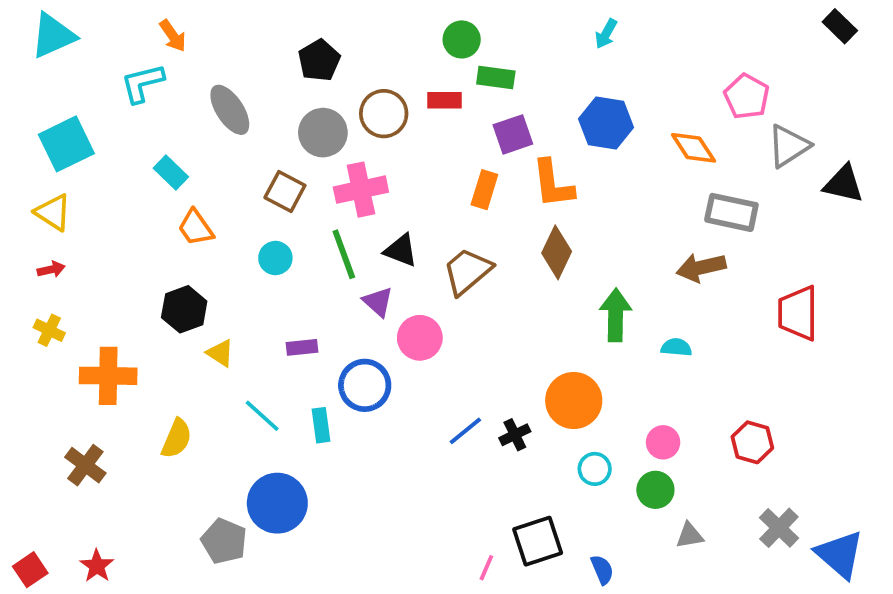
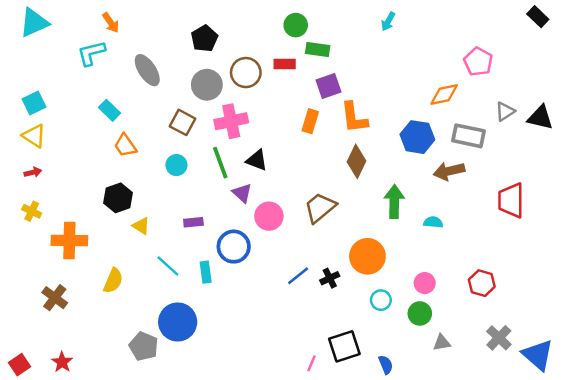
blue hexagon: (606, 123) -> (417, 137), moved
cyan square: (66, 144) -> (34, 103), moved, size x0.7
gray triangle: (788, 146) -> (505, 111), moved, size x0.7
orange diamond: (693, 148) -> (444, 94), turned -68
brown trapezoid: (467, 271) -> (320, 208), moved

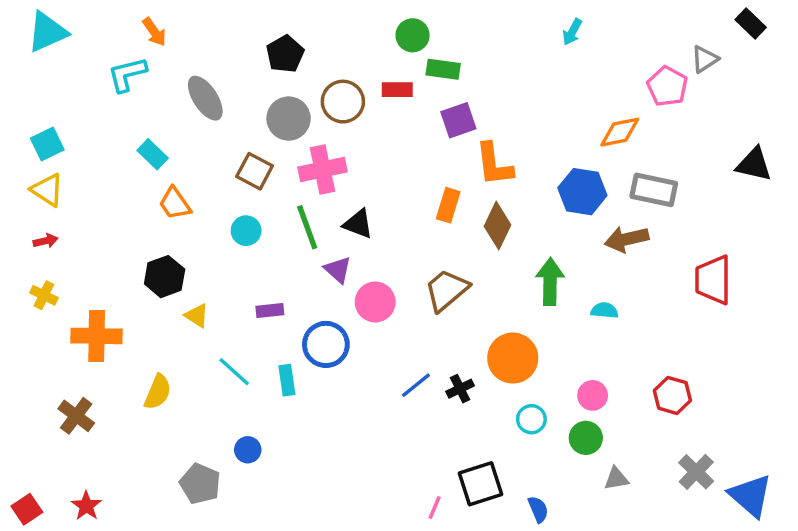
cyan arrow: (388, 21) -> (572, 32), moved
gray triangle: (505, 111) -> (705, 59), moved
orange rectangle: (310, 121) -> (448, 205), moved
blue circle: (178, 322) -> (248, 450), size x0.5

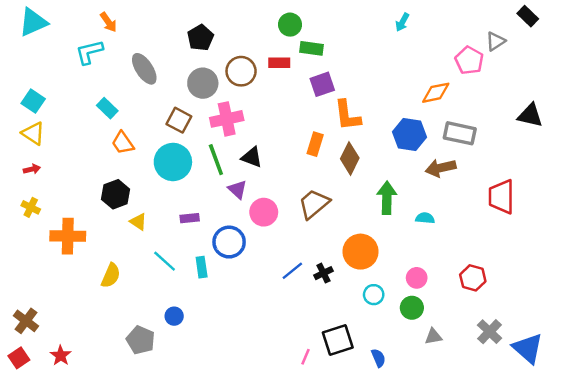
cyan square: (47, 144) -> (33, 101), turned -30
cyan circle: (246, 231) -> (173, 162), size x1.8
brown cross: (76, 416) -> (26, 321), moved

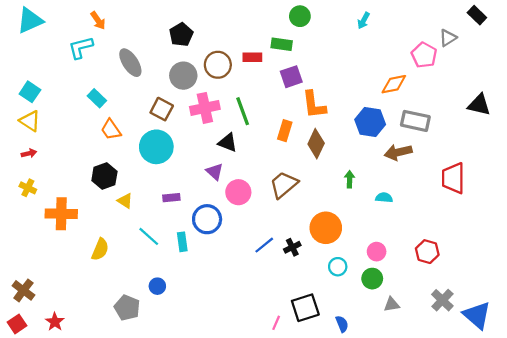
green circle: (290, 25) -> (300, 16), moved
green line: (216, 160) -> (243, 111), moved
green arrow: (387, 198) -> (350, 179), size x0.6

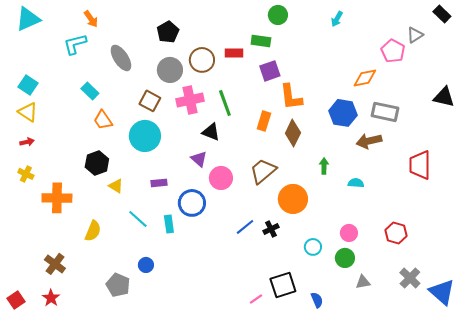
orange circle: (326, 228) -> (293, 199), moved
brown cross: (23, 290) -> (55, 264), moved
pink line: (276, 323) -> (256, 299), turned 32

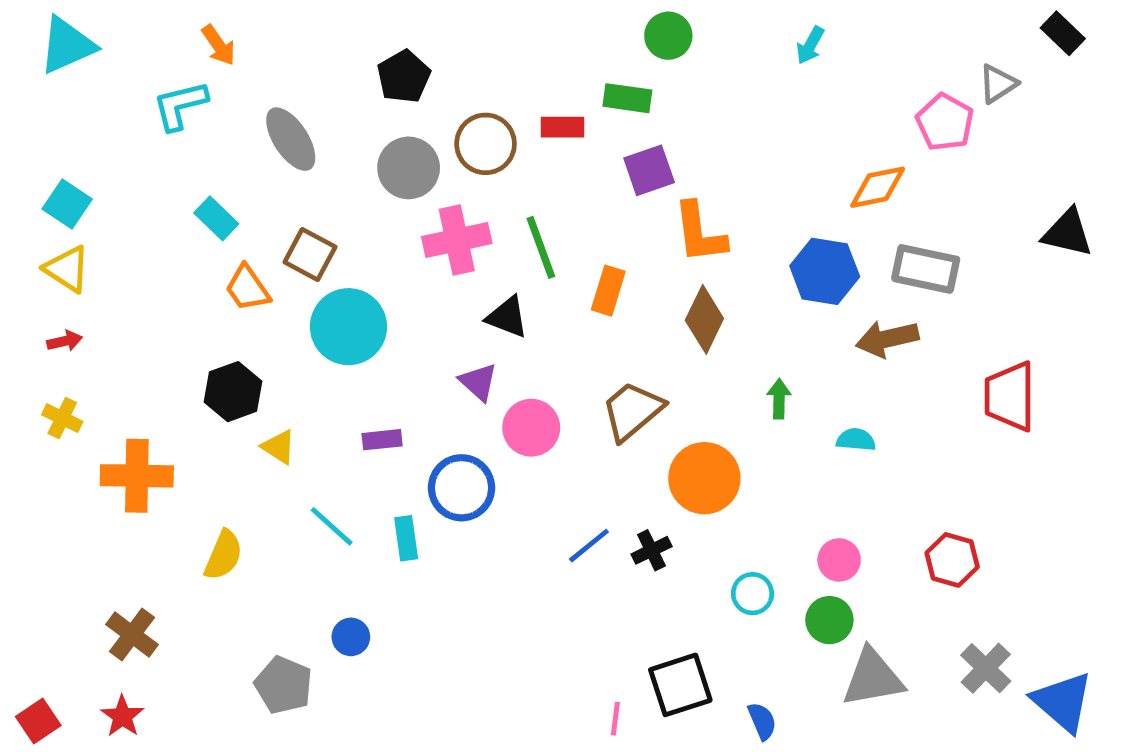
brown square: (150, 101) -> (310, 254), moved
orange rectangle: (264, 121) -> (608, 291), moved
gray triangle: (363, 282) -> (873, 678), size x1.8
pink line: (256, 299) -> (615, 719), turned -48

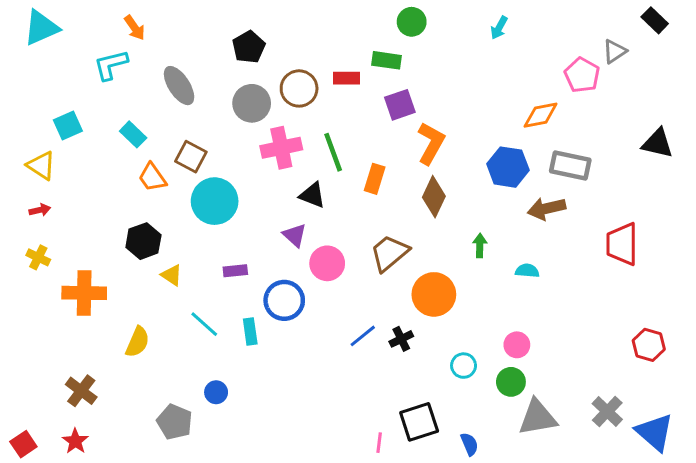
cyan square: (67, 204) -> (68, 126), moved, turned 32
orange L-shape: (700, 233) -> (431, 143), turned -144
red hexagon: (952, 560) -> (649, 345), moved

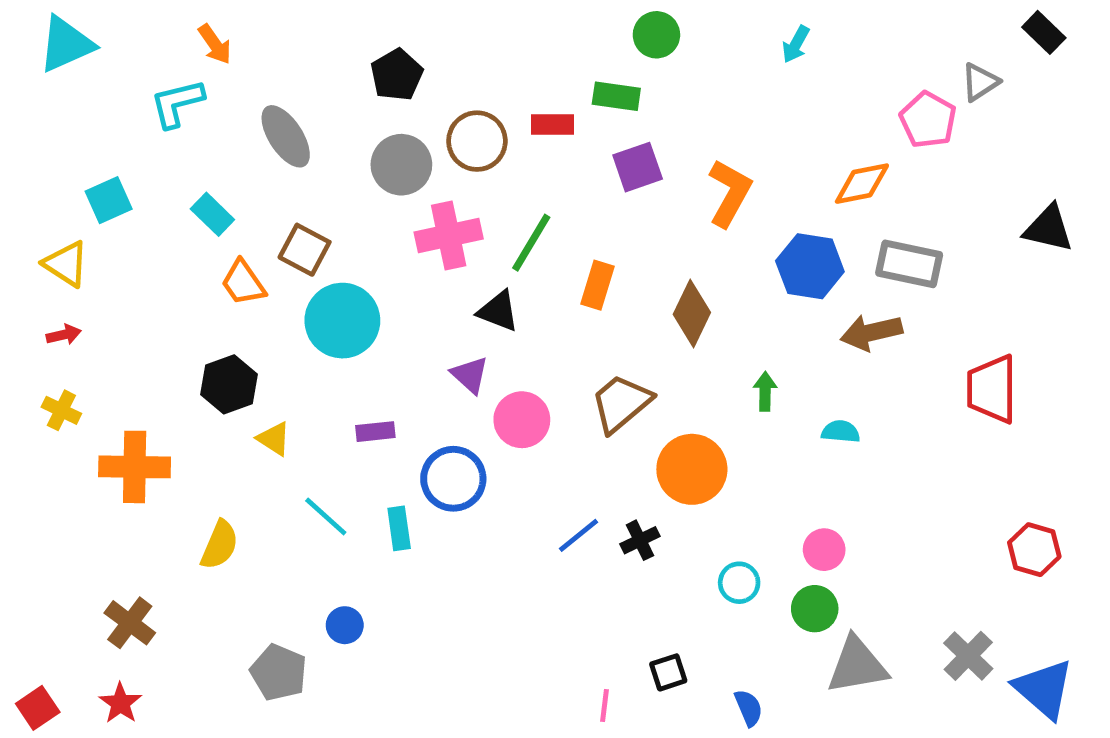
orange L-shape: (431, 143) -> (730, 193), moved
green line: (333, 152) -> (531, 243), turned 51
black square: (419, 422) -> (668, 672), size x0.6

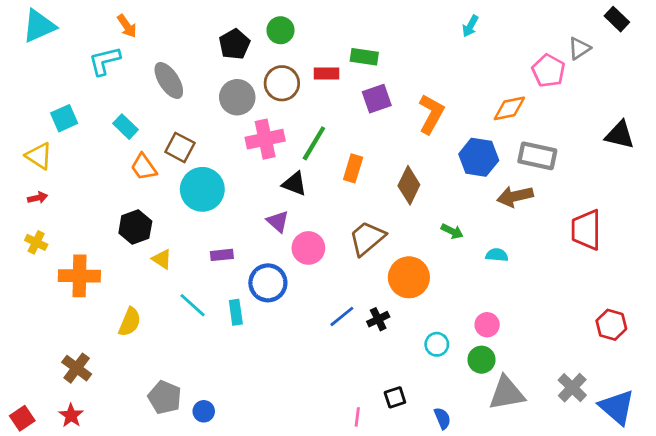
green circle: (656, 35) -> (280, 30), moved
green arrow: (765, 391) -> (452, 231), turned 115
blue circle: (345, 625) -> (204, 411), moved

